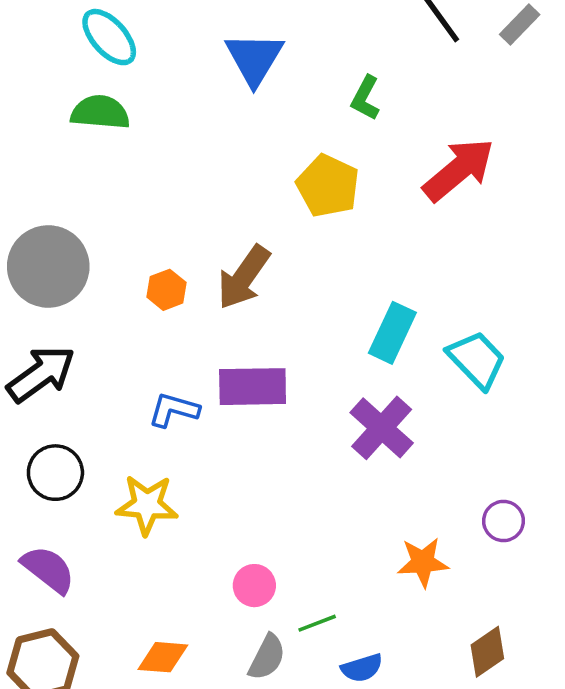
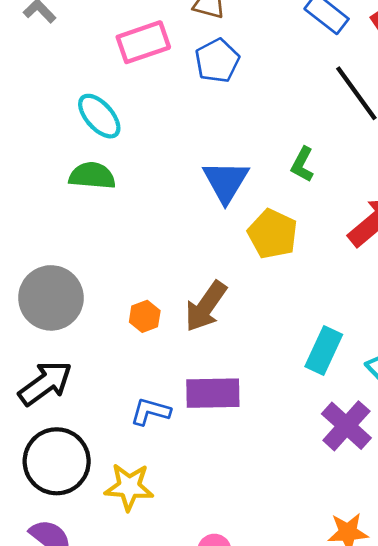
blue triangle: (254, 59) -> (226, 181), moved
purple cross: (382, 428) -> (346, 426), moved
black circle: (55, 473) -> (57, 461), size x1.5

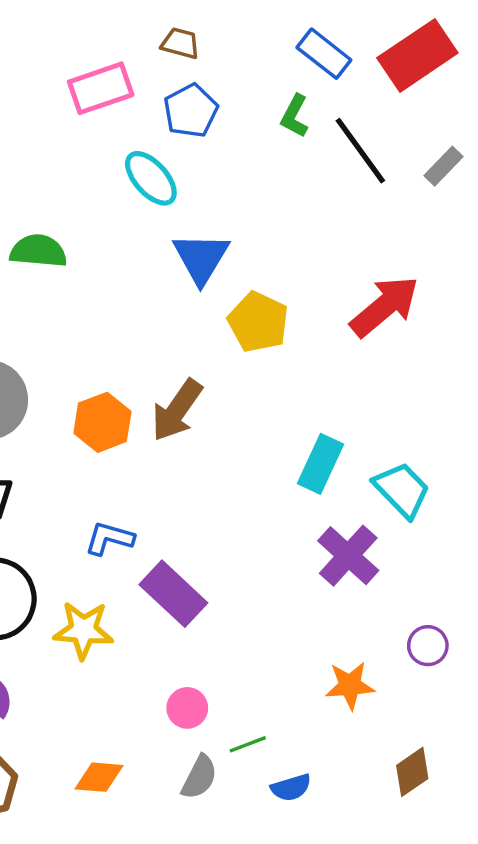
cyan ellipse: (99, 116) -> (151, 178), moved
green L-shape: (302, 164) -> (295, 116), moved
orange hexagon: (145, 316) -> (102, 422), size x1.5
purple rectangle: (213, 393) -> (173, 594), moved, turned 44

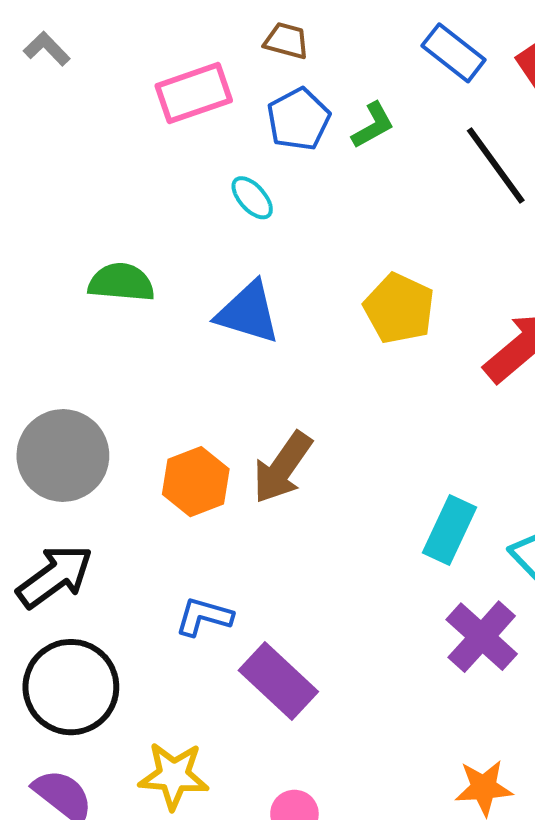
green L-shape: (295, 116) -> (373, 125), moved, turned -147
cyan ellipse: (151, 178) -> (252, 198), size x0.7
blue triangle: (201, 258) -> (248, 313), moved, turned -44
yellow pentagon: (258, 322) -> (399, 309), moved
yellow star: (83, 630) -> (174, 776), moved

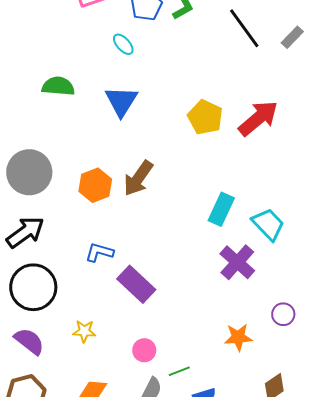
yellow pentagon: (399, 309) -> (205, 117), moved
blue triangle: (248, 313) -> (121, 101), turned 45
yellow star: (174, 776) -> (84, 331), size x0.7

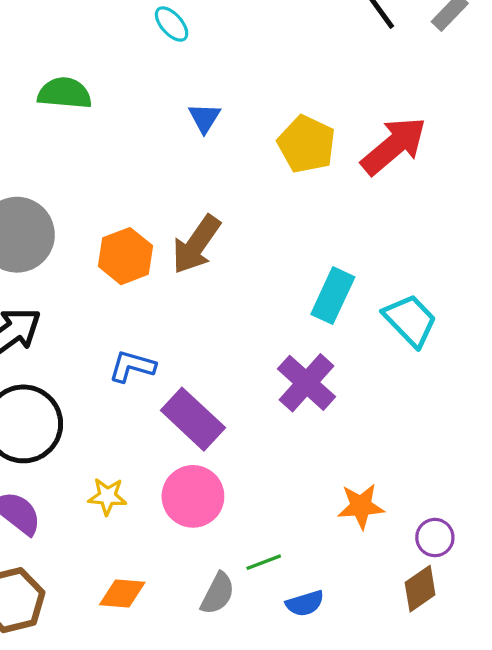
blue triangle: (121, 101) -> (204, 118), moved, size x0.6
purple cross: (237, 262) -> (307, 383), moved
purple circle: (283, 314) -> (435, 538), moved
pink circle: (144, 350) -> (193, 496), moved, size x1.6

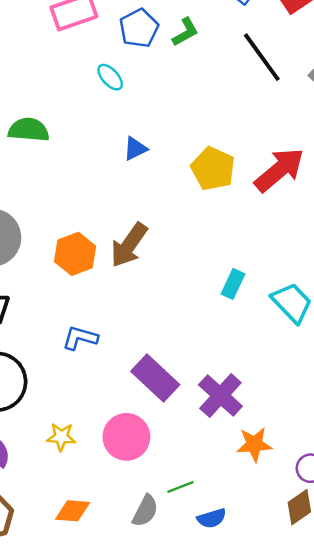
blue triangle: (204, 118) -> (135, 149), turned 32
cyan rectangle: (333, 296) -> (233, 284), size x0.7
purple cross: (307, 383) -> (220, 396), moved
purple rectangle: (193, 419) -> (155, 378), moved

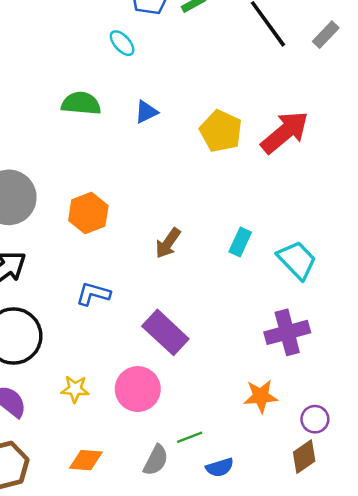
green semicircle: (29, 130) -> (81, 103), moved
brown arrow: (129, 245) -> (168, 243), moved, size x0.7
purple cross: (220, 396) -> (287, 332), moved, turned 33

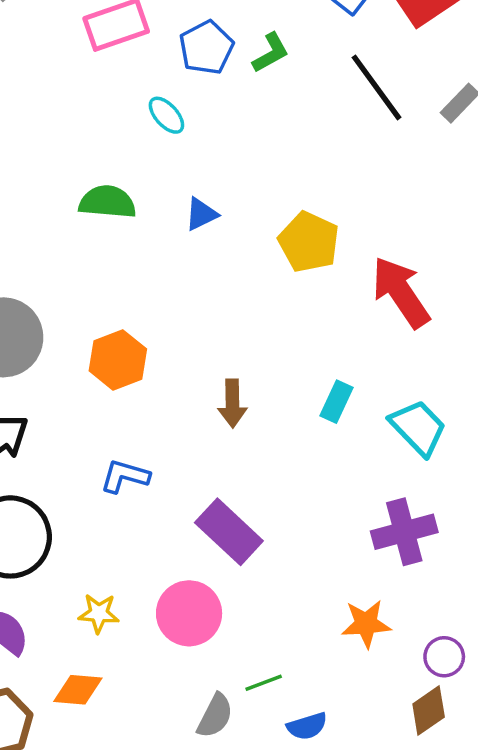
red arrow: (285, 132) -> (401, 292), moved, turned -84
brown arrow: (168, 243) -> (232, 403), turned -36
orange diamond: (86, 460) -> (78, 690), moved

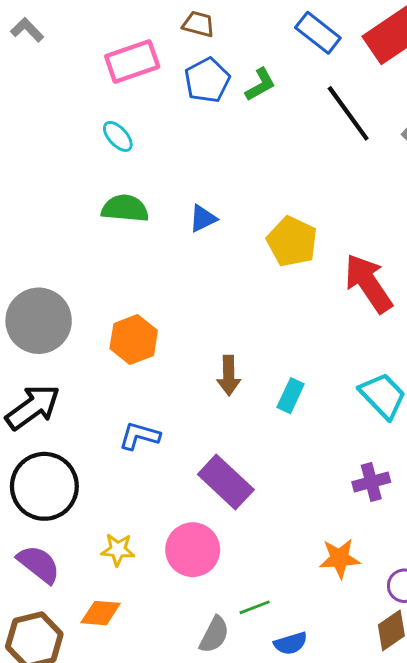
cyan ellipse: (166, 115) -> (118, 136), moved
cyan rectangle: (337, 402) -> (291, 396), moved
purple cross: (404, 532) -> (371, 482), size x0.7

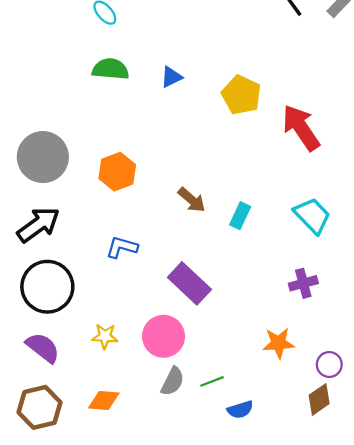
brown arrow: (229, 375) -> (192, 200), turned -48
orange diamond: (101, 613) -> (104, 401), moved
gray semicircle: (214, 635) -> (173, 381), moved

